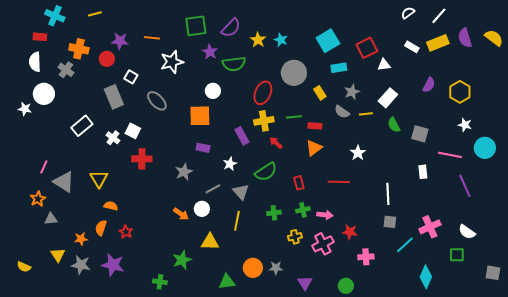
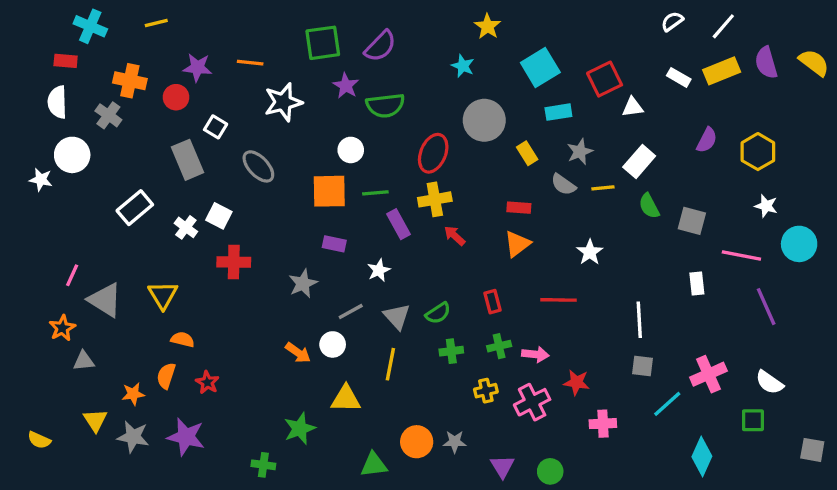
yellow star: (258, 40) -> (488, 26), moved
green line: (294, 117) -> (375, 193), moved
green semicircle: (266, 172) -> (438, 313), moved, size x0.7
green circle: (346, 286) -> (550, 471), moved

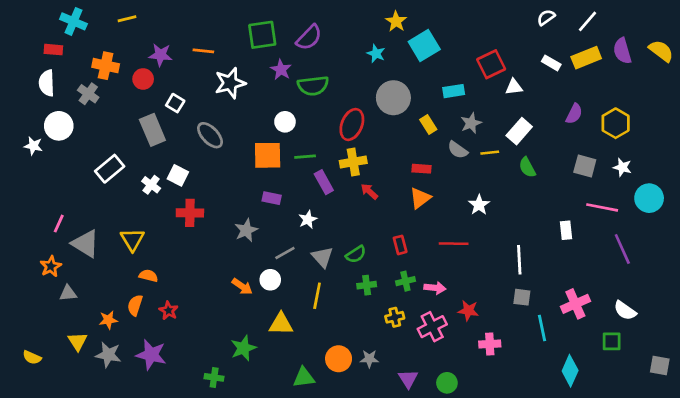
cyan square: (540, 68) -> (424, 46), moved
gray square: (692, 221) -> (585, 166), moved
cyan line: (667, 404) -> (542, 328), turned -60

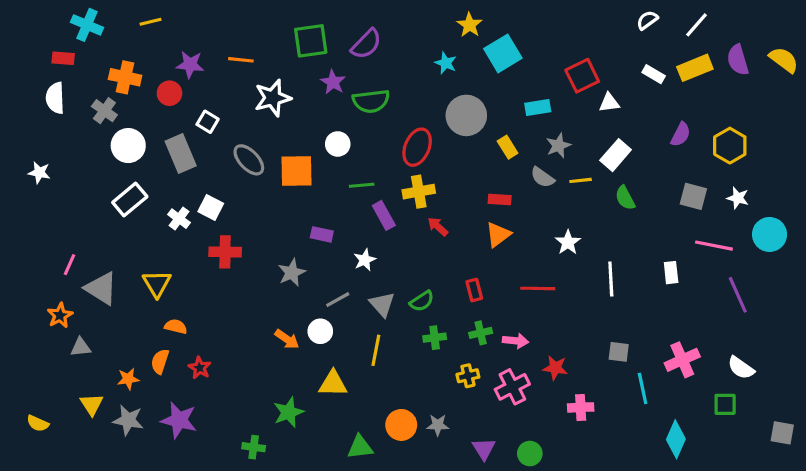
white circle: (59, 126) -> (128, 146), moved
orange square: (268, 155) -> (296, 171), moved
white line: (519, 260) -> (611, 279), moved

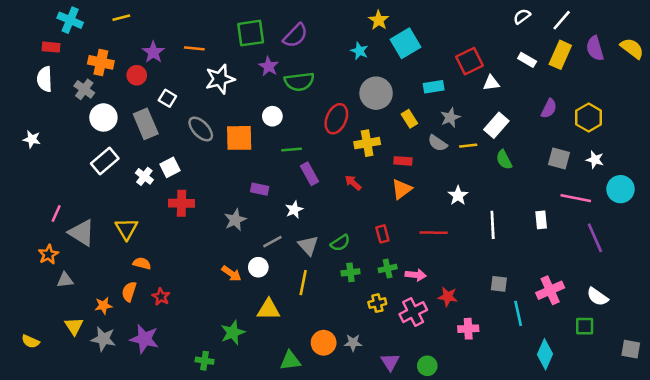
purple star: (190, 65) -> (153, 52), turned 30
yellow rectangle: (695, 68) -> (560, 55), turned -44
yellow cross: (419, 192) -> (367, 143), moved
white square: (211, 207) -> (170, 167), turned 36

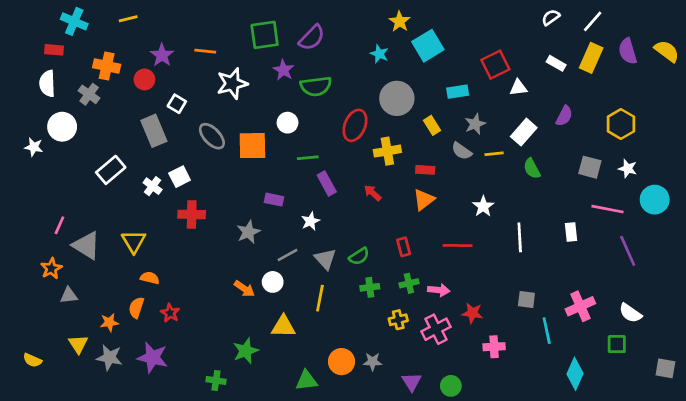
purple semicircle: (549, 109) -> (564, 116), moved
white circle: (103, 117) -> (62, 127), moved

